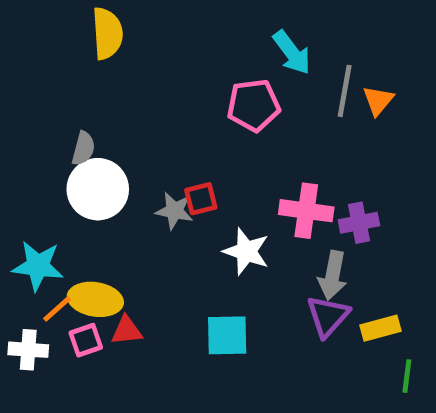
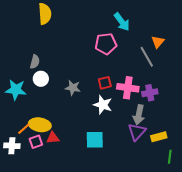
gray line: (345, 91) -> (147, 57), moved, turned -40
white circle: (98, 189) -> (41, 79), size x0.6
red square: (201, 199) -> (105, 83), moved
cyan star: (38, 266) -> (16, 90), moved

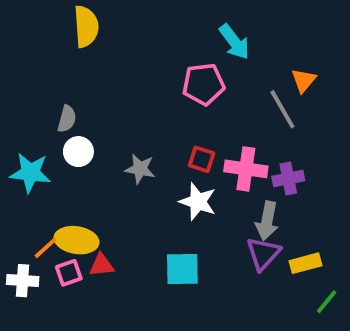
red square: (105, 83) -> (202, 159), turned 32
green line: (170, 157) -> (327, 302), turned 32

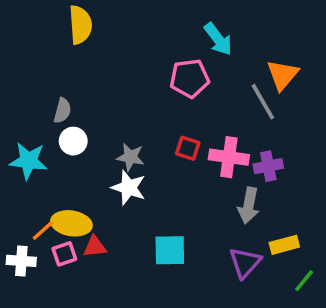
orange triangle: (304, 80) -> (283, 75), size x1.4
white star: (198, 202) -> (129, 188), moved
purple triangle: (263, 254) -> (245, 263), moved

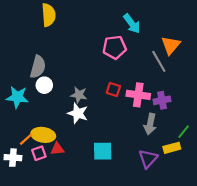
gray semicircle: (62, 111) -> (38, 67), size x1.5
green line: (304, 281) -> (184, 132), moved

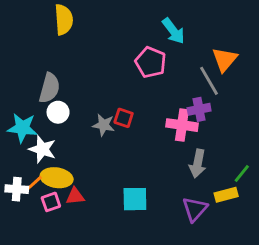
pink pentagon: (115, 47) -> (151, 62), turned 30
red square: (113, 89) -> (124, 118), moved
purple cross: (162, 100) -> (199, 109), moved
white star: (78, 113) -> (42, 149), moved
white cross: (13, 158) -> (17, 189), moved

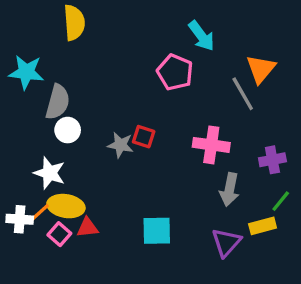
purple cross: (199, 109) -> (272, 160), moved
cyan star: (22, 128) -> (26, 72), moved
pink square: (51, 202) -> (59, 234), turned -30

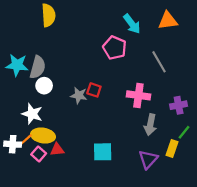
orange triangle: (261, 69) -> (168, 21), moved, turned 42
cyan star: (26, 72) -> (17, 65), moved
yellow rectangle: (263, 226) -> (172, 149), turned -56

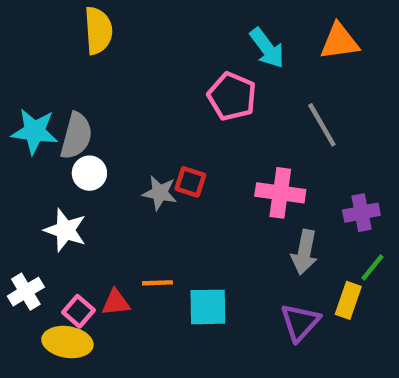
yellow ellipse: (43, 136) -> (67, 342), moved
orange line: (26, 140) -> (157, 283), moved, turned 40
white cross: (13, 144) -> (26, 292), turned -35

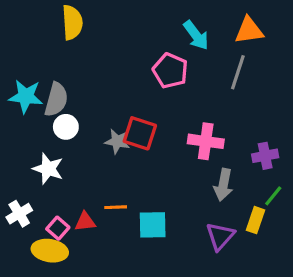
gray line: (322, 125) -> (238, 72), moved, turned 48
red square: (190, 182) -> (140, 133), size x1.5

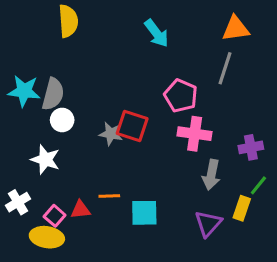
cyan arrow: (196, 35) -> (156, 33), moved
pink pentagon: (170, 71) -> (181, 96), moved

